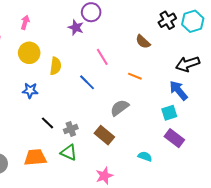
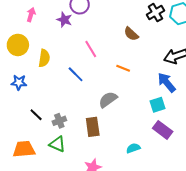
pink arrow: (25, 22) -> (31, 15), moved
brown rectangle: (104, 135) -> (93, 127), turned 42
cyan semicircle: (145, 156) -> (133, 148), turned -40

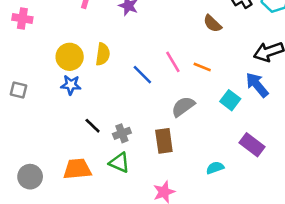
yellow circle: (18, 45) -> (70, 57), moved
pink line: (91, 49) -> (173, 62), moved
cyan square: (157, 105) -> (230, 100), moved, turned -35

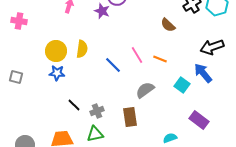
green triangle: (119, 163) -> (95, 134), turned -36

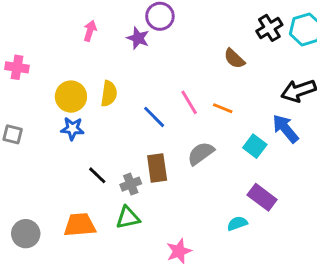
pink cross: (19, 21) -> (17, 67), moved
brown rectangle: (130, 117) -> (157, 168), moved
purple rectangle: (199, 120) -> (262, 197), moved

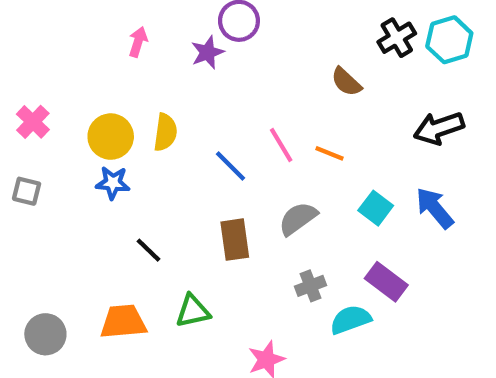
purple star: (138, 38) -> (207, 52), turned 30
pink cross: (17, 67) -> (33, 122), moved, turned 35
blue arrow: (285, 129) -> (435, 208), moved
gray cross: (131, 184) -> (311, 286), moved
cyan semicircle: (237, 223) -> (350, 320), size x1.4

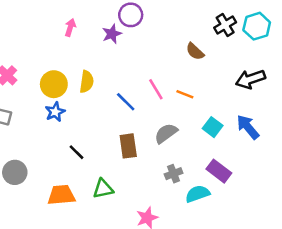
blue star: (113, 183) -> (55, 112), turned -30
gray circle: (45, 334) -> (15, 172), moved

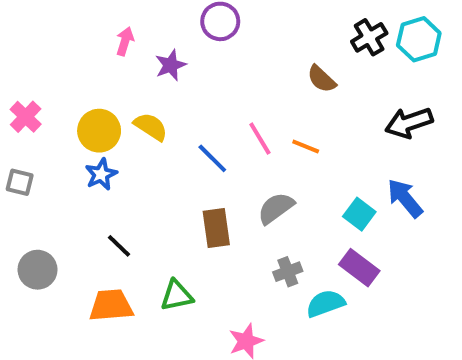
purple star: (112, 34) -> (171, 65), moved
yellow semicircle: (87, 82) -> (151, 127), turned -65
cyan square: (213, 127) -> (359, 214), moved
black line: (77, 152) -> (119, 246), moved

